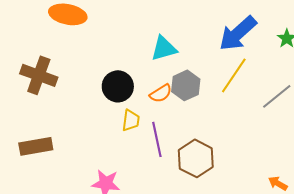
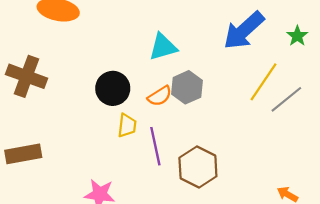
yellow line: (234, 75) -> (263, 82), moved

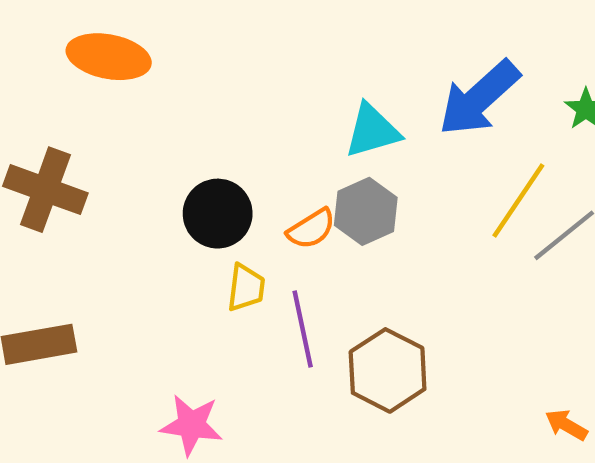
cyan triangle: (163, 47) -> (372, 131), moved

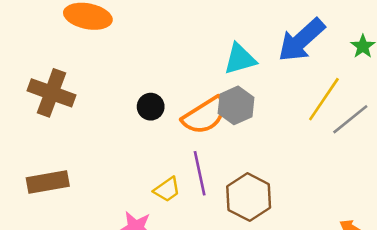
black circle: (218, 214) -> (151, 107), size x0.7
orange semicircle: (311, 229) -> (205, 115), size x1.6
yellow trapezoid: (246, 288) -> (167, 190), moved, turned 48

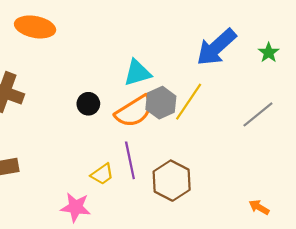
cyan triangle: (240, 59) -> (137, 73), moved
yellow line: (324, 99) -> (189, 102), moved

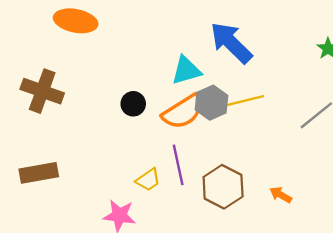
blue arrow: (216, 47) -> (231, 43), moved, turned 87
yellow line: (189, 102) -> (241, 101), turned 42
orange arrow: (259, 207) -> (281, 195), moved

